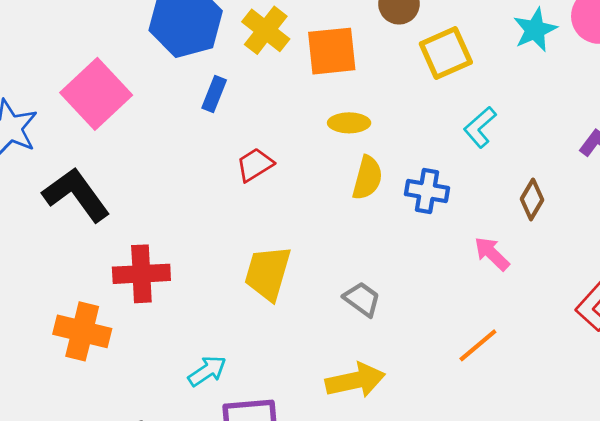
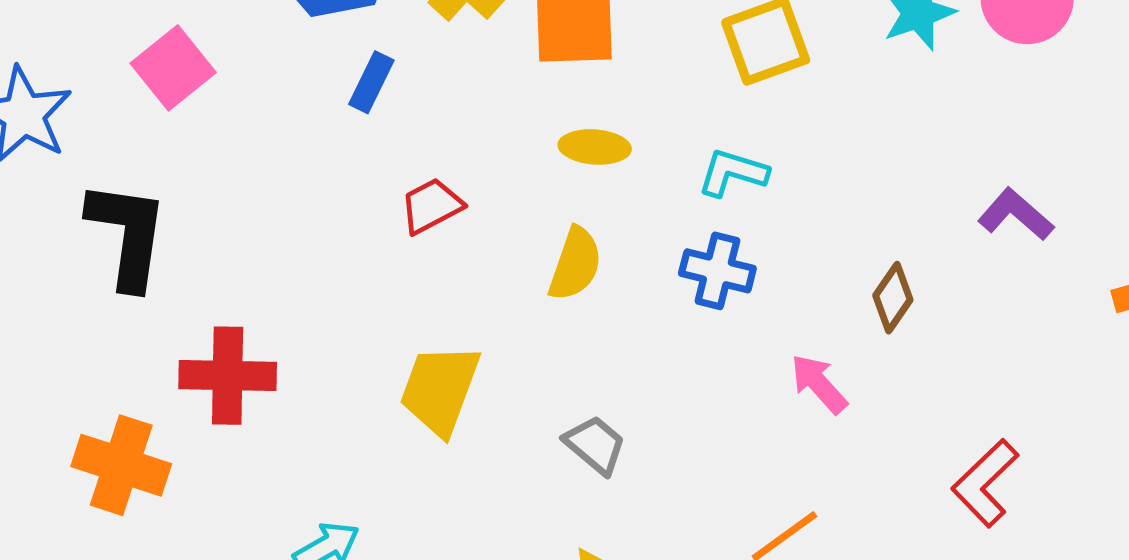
pink square: (96, 94) -> (173, 68), size x0.7
cyan L-shape: (480, 127) -> (733, 173), moved, turned 54
yellow semicircle: (367, 178) -> (575, 264), moved
black L-shape: (76, 195) -> (127, 235), turned 40

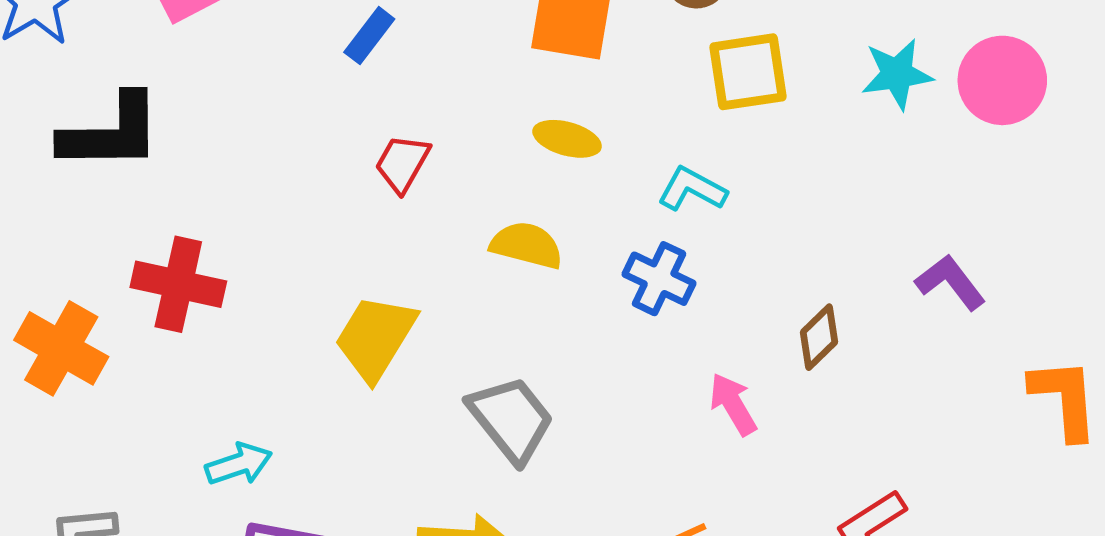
red trapezoid: (431, 206) -> (402, 163), turned -44
black L-shape: (127, 235) -> (111, 133), turned 70
yellow semicircle: (575, 264) -> (527, 245), turned -106
gray trapezoid: (595, 445) -> (511, 419), size x1.5

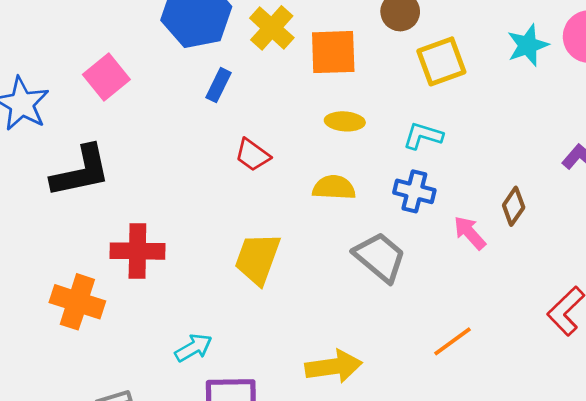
red trapezoid: (402, 163) -> (253, 155), turned -72
pink arrow: (733, 404) -> (470, 233), moved
gray trapezoid: (511, 419) -> (380, 257), moved

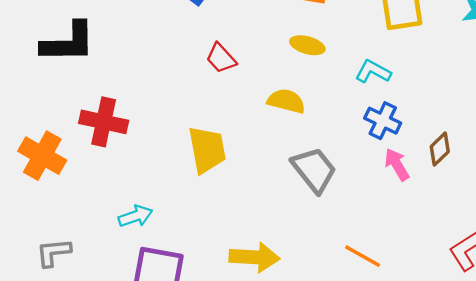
blue cross: (414, 191) -> (383, 121), moved
yellow trapezoid: (257, 259) -> (207, 150), turned 138
orange line: (452, 341) -> (363, 256), turned 54

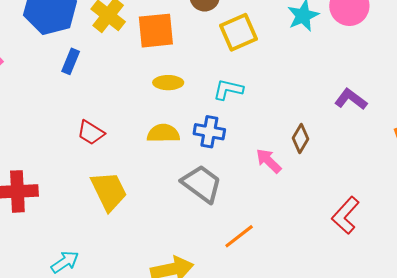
red trapezoid: (221, 58) -> (91, 133), moved
blue cross: (383, 121) -> (209, 132), moved
orange line: (363, 256) -> (239, 236), moved, turned -52

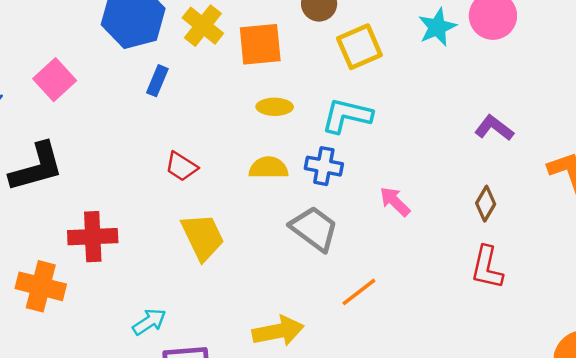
cyan L-shape: (228, 90) -> (347, 116), size x1.4
brown diamond: (301, 139) -> (486, 204), moved
red L-shape: (346, 215) -> (487, 268), turned -30

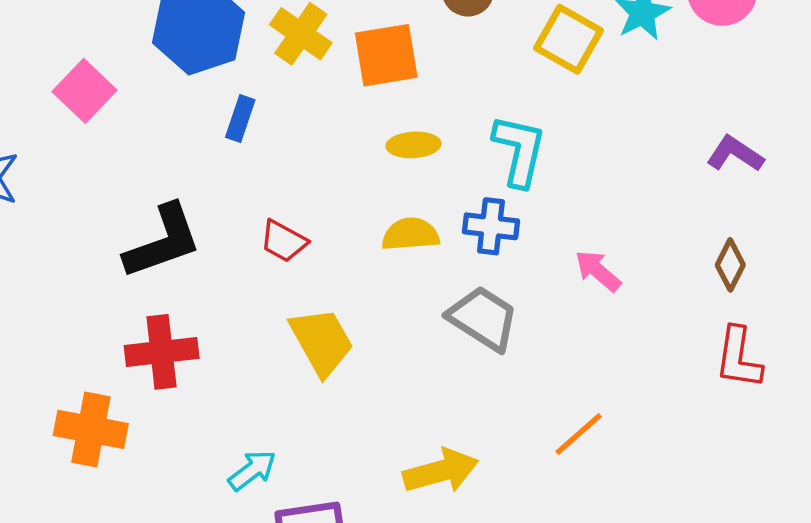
yellow square: (359, 47) -> (568, 39), moved, turned -33
pink square: (55, 80) -> (85, 91), moved
cyan L-shape: (347, 116) -> (519, 150), turned 93
black L-shape: (37, 167) -> (163, 242), moved
orange line: (359, 292) -> (579, 434), moved

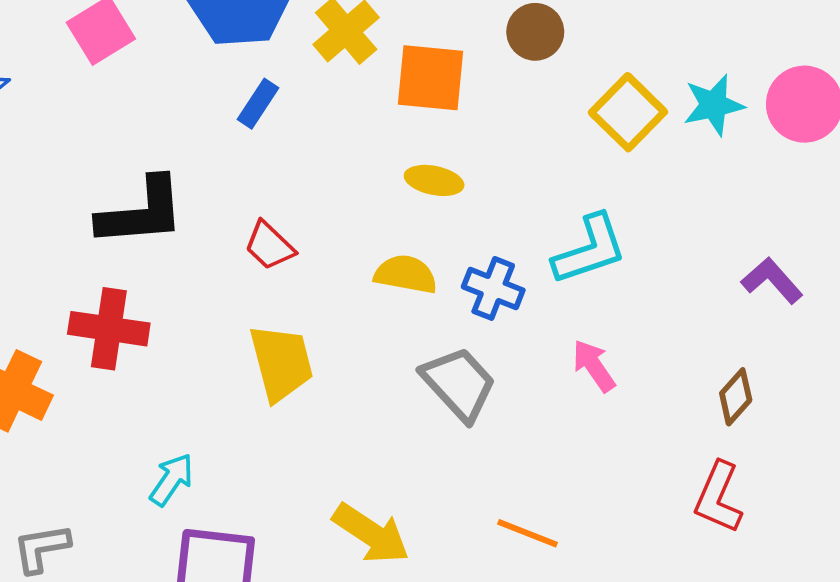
cyan L-shape: (519, 150) -> (590, 249), moved, turned 44
orange line: (579, 434) -> (528, 533), turned 48
cyan arrow: (252, 470) -> (172, 480), turned -33
yellow arrow: (441, 471) -> (371, 534), turned 34

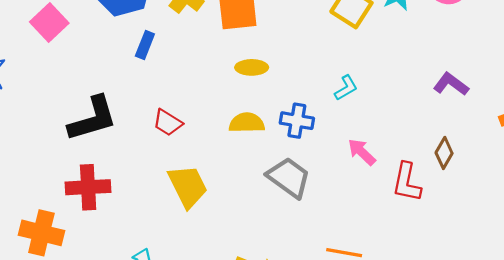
cyan L-shape: (590, 249) -> (346, 88), size x0.6
red L-shape: (718, 497) -> (407, 182), moved

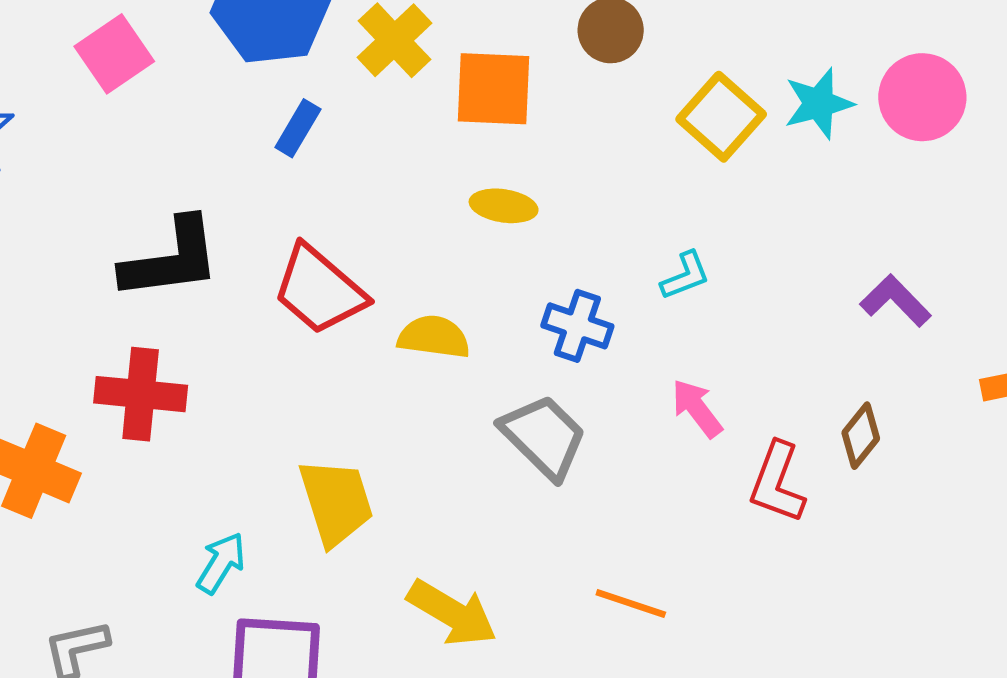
red trapezoid: (168, 123) -> (319, 290), size x1.6
yellow semicircle: (247, 123) -> (434, 337), moved
yellow trapezoid: (188, 186) -> (336, 502), moved

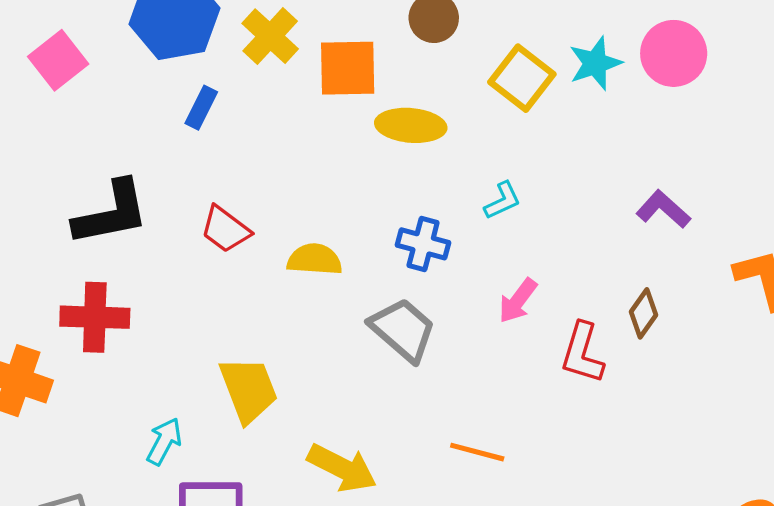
yellow ellipse: (504, 206) -> (411, 125), moved, size x1.4
red trapezoid: (319, 290) -> (225, 229), size x0.7
pink arrow: (697, 408) -> (518, 301), turned -102

